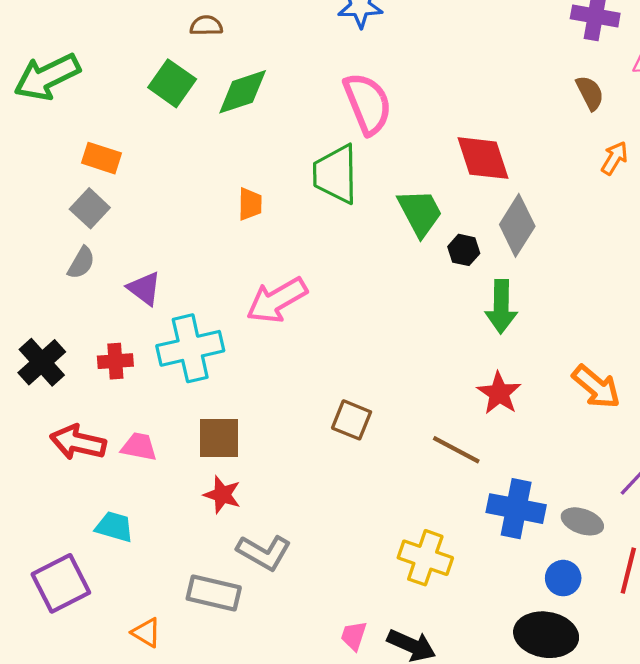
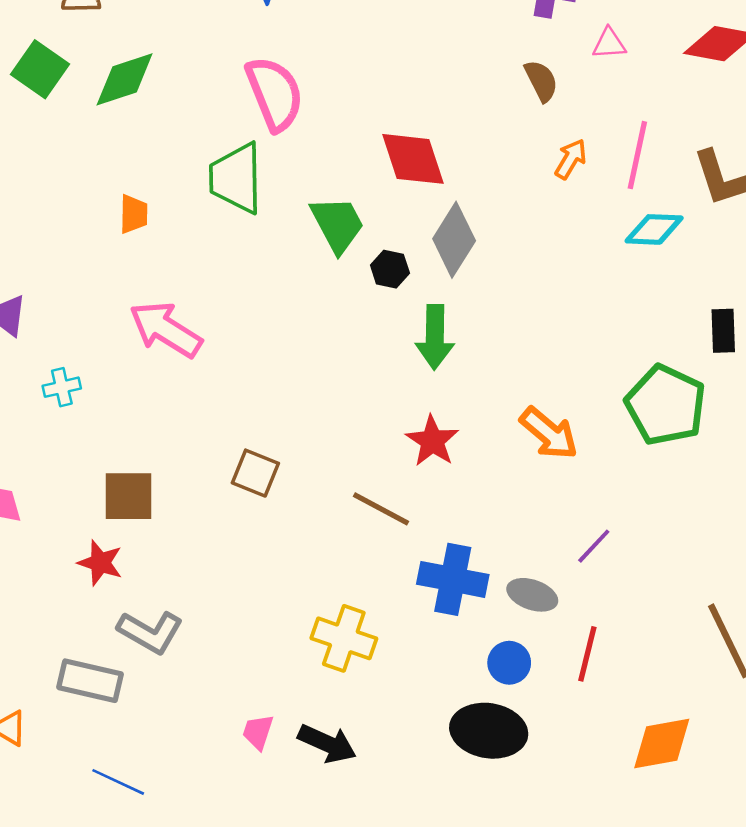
pink arrow: (277, 300) -> (166, 329), turned 62
cyan cross: (190, 348) -> (62, 387), size x0.5
brown square: (219, 438) -> (128, 496), moved

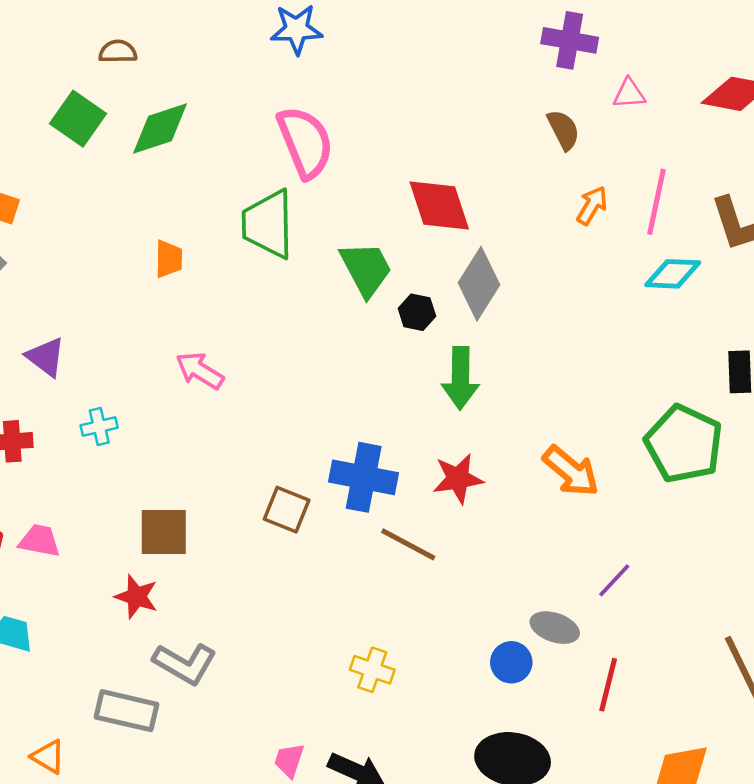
pink arrow: (166, 329) -> (200, 371), size x0.7
red star: (432, 441) -> (458, 479), turned 30
blue cross: (453, 579) -> (364, 477), moved
yellow cross: (344, 638) -> (372, 670), size x0.7
blue circle: (509, 663) -> (511, 662), moved

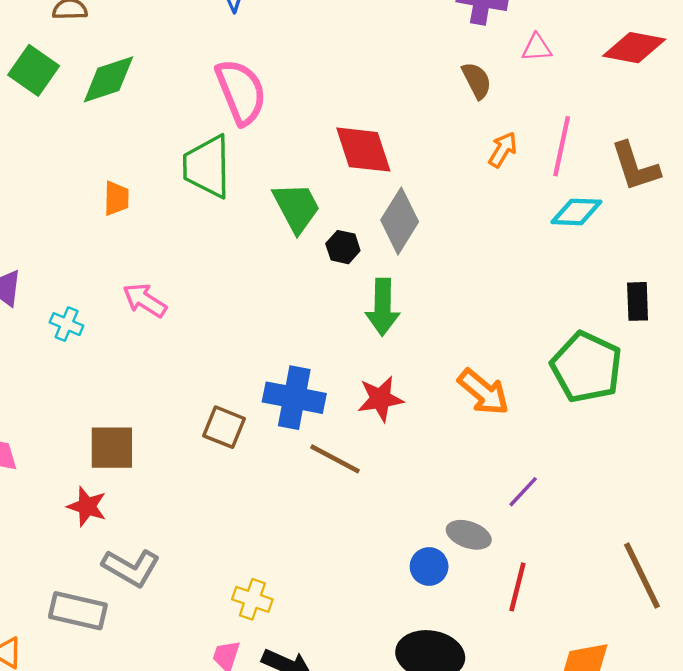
cyan cross: (99, 426) -> (67, 324), moved, turned 36
yellow cross: (372, 670) -> (252, 599), moved

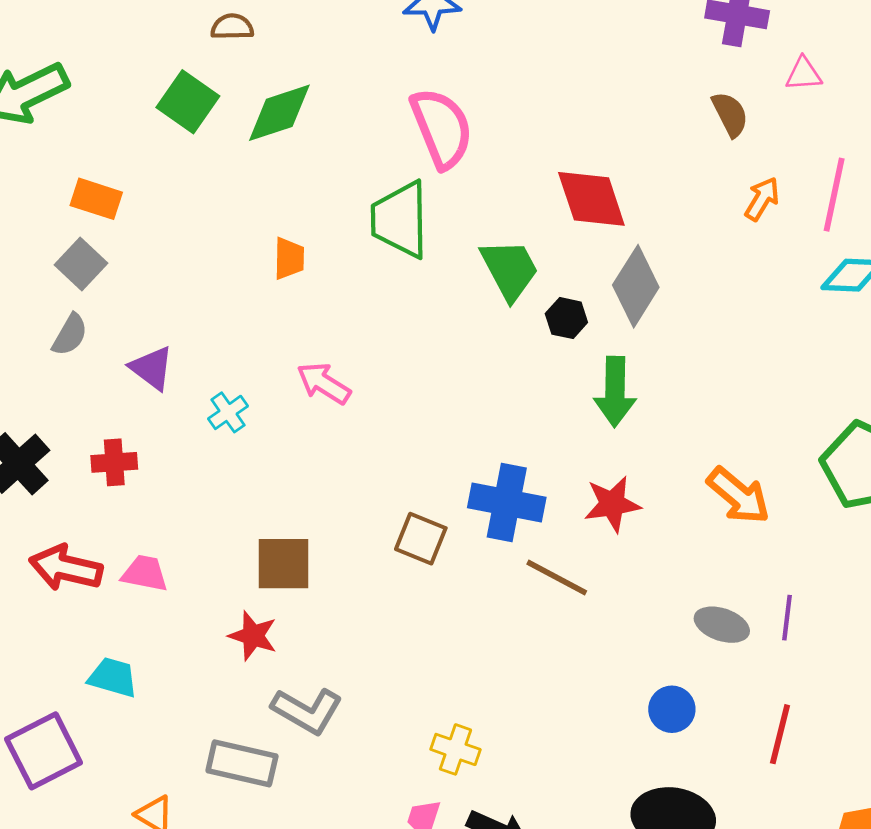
cyan cross: (67, 324) -> (228, 412), turned 32
purple line: (523, 492) -> (787, 618), turned -36
gray ellipse: (469, 535) -> (722, 625), moved

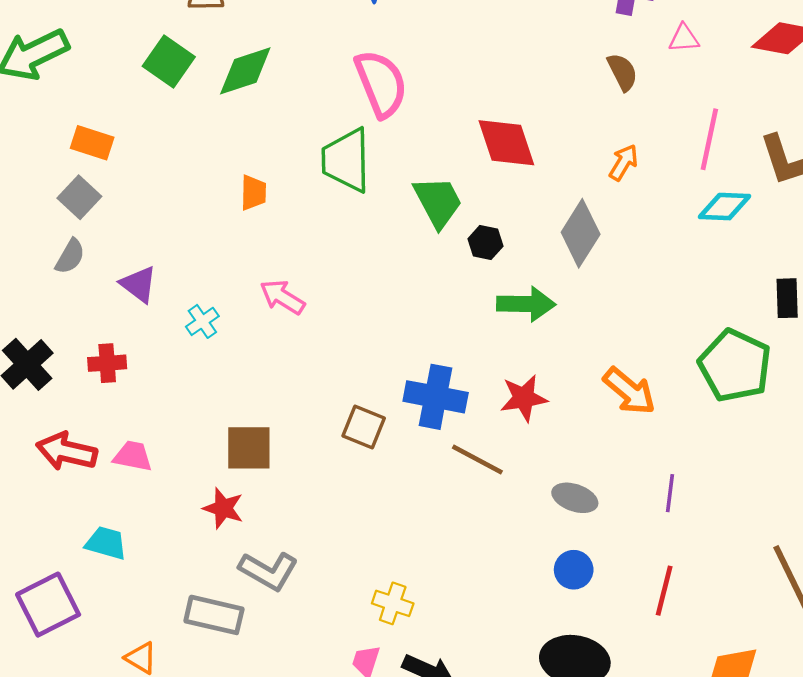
orange arrow: (762, 199) -> (624, 162), moved
gray diamond: (636, 286) -> (581, 233), moved
green arrow: (615, 392) -> (526, 304), turned -90
gray ellipse: (722, 625) -> (575, 498), moved

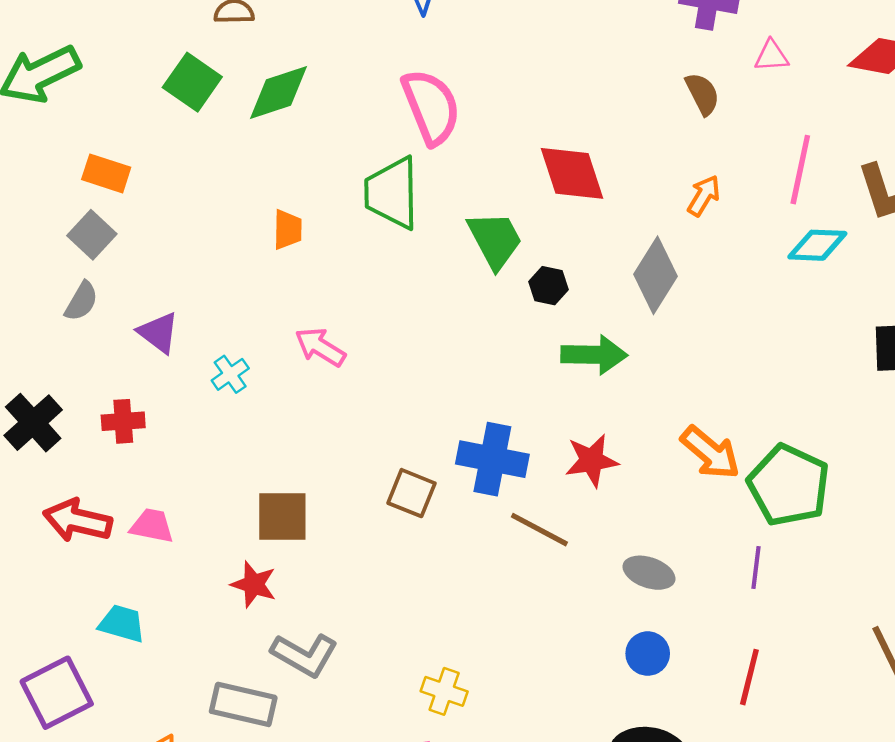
green pentagon: (735, 366) -> (789, 485), moved

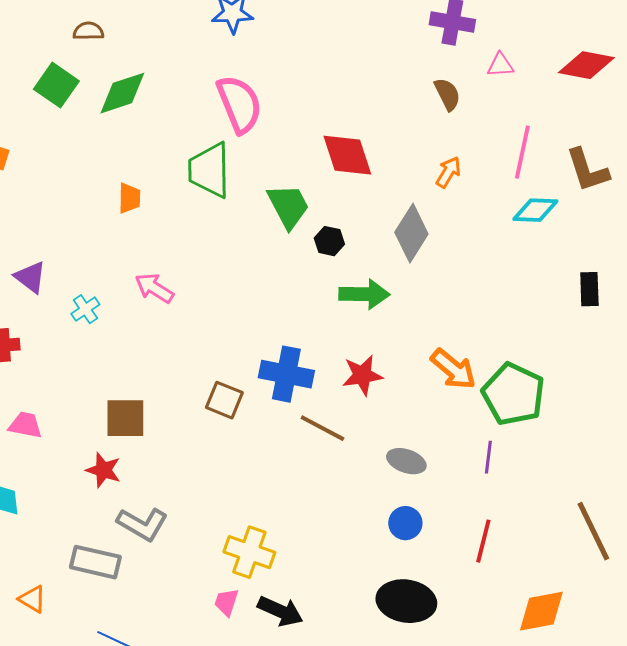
yellow cross: (444, 691) -> (249, 552), size x1.4

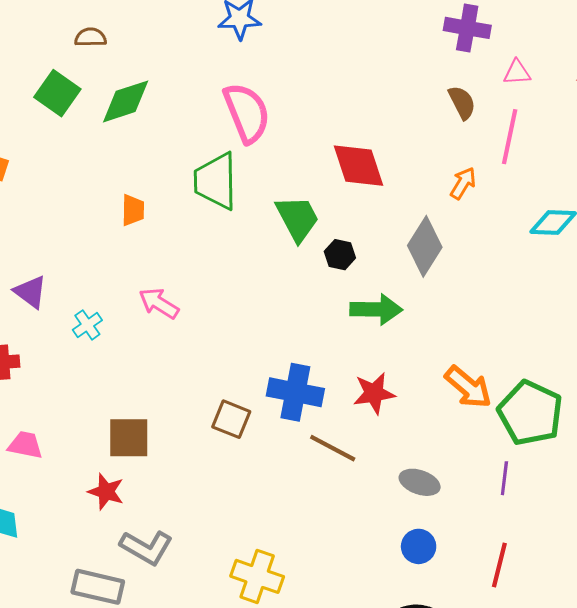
pink line: (522, 152) -> (510, 137), moved

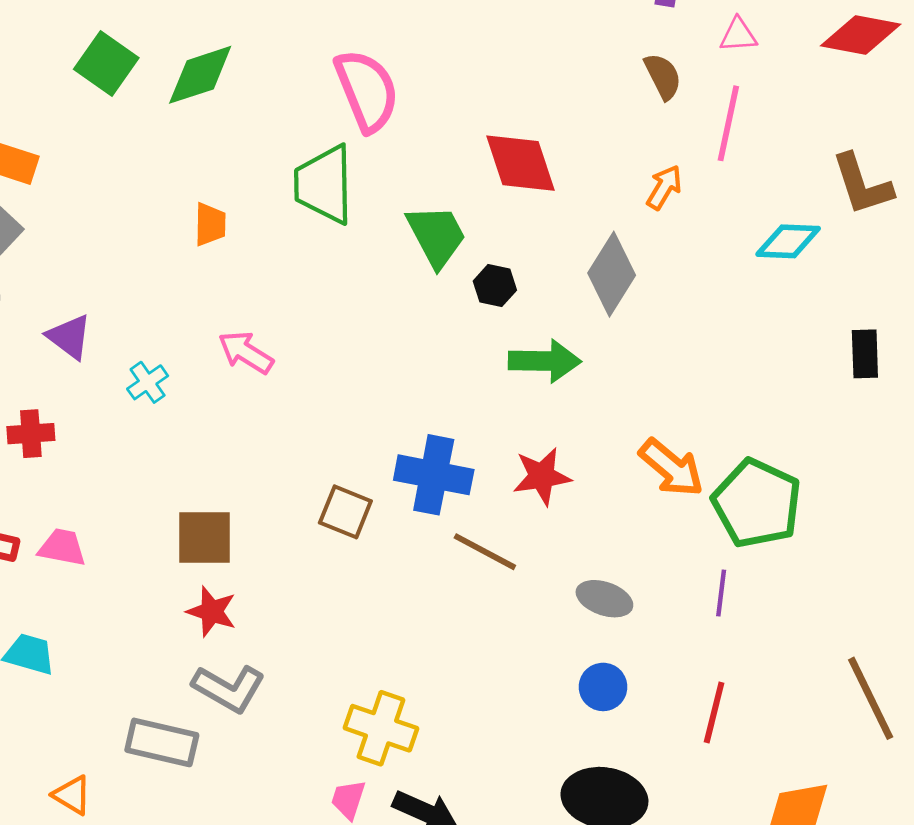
red star: (106, 492) -> (212, 611), moved

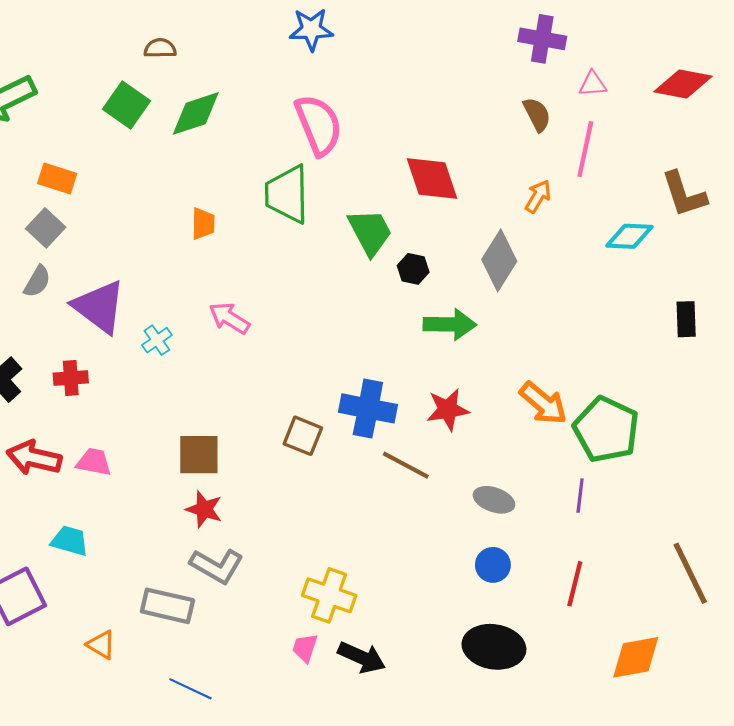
purple triangle: (69, 337) -> (99, 307), size x1.6

